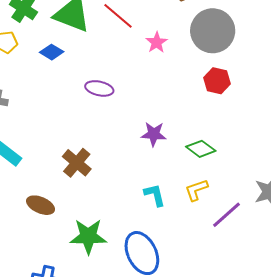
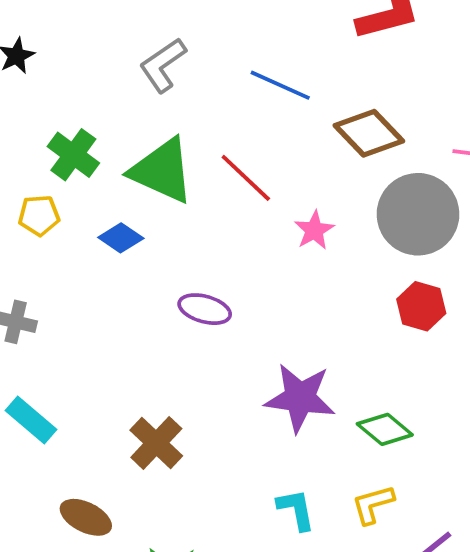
purple star: (154, 134) -> (300, 398), size x1.5

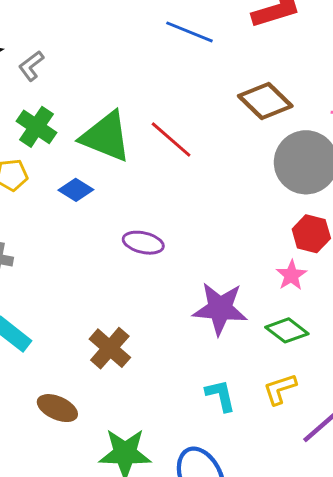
gray L-shape: (163, 65) -> (31, 66), moved, size x0.7
blue line: (280, 85) -> (189, 32), moved
pink star: (314, 230) -> (291, 275), moved

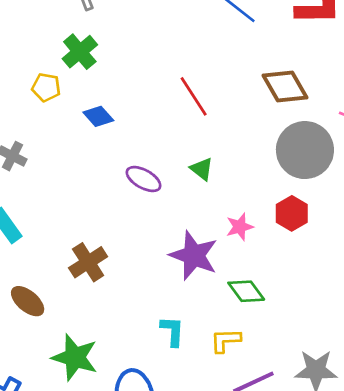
green triangle: (106, 137) -> (202, 169), moved, size x0.5
pink star: (291, 275) -> (240, 227), moved

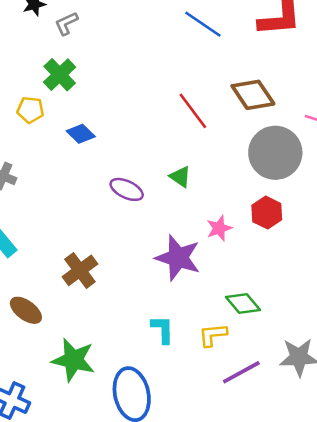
red line: (194, 96) -> (193, 111), moved
green diamond: (246, 291) -> (243, 303), moved

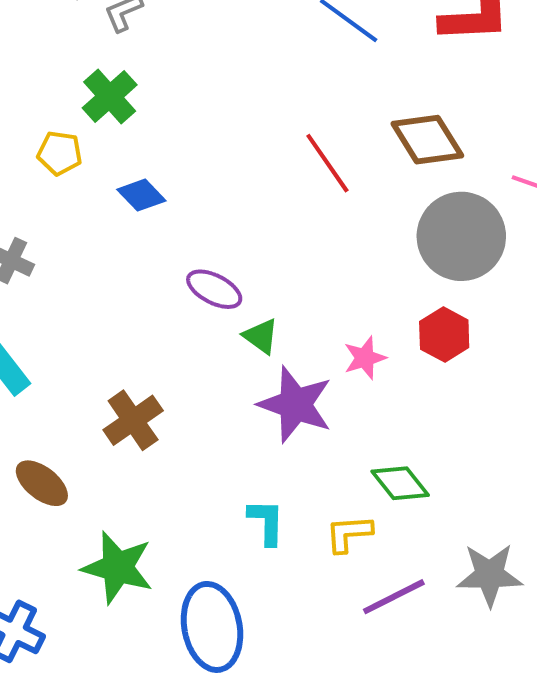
green triangle: (180, 177) -> (261, 336), moved

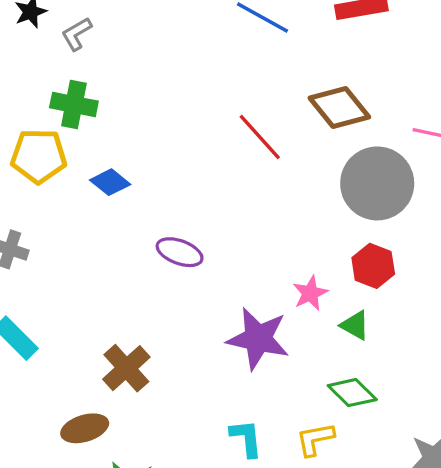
green cross: (110, 96) -> (74, 104), turned -30
yellow pentagon: (60, 153) -> (39, 156), size x1.5
green triangle: (261, 336) -> (355, 325), moved
brown ellipse: (42, 483) -> (85, 428), moved, turned -48

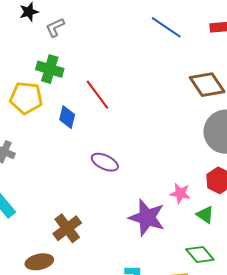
red line: (260, 137) -> (97, 95), moved
blue diamond: (110, 182) -> (67, 117), turned 60
pink star: (310, 293) -> (180, 193), turned 30

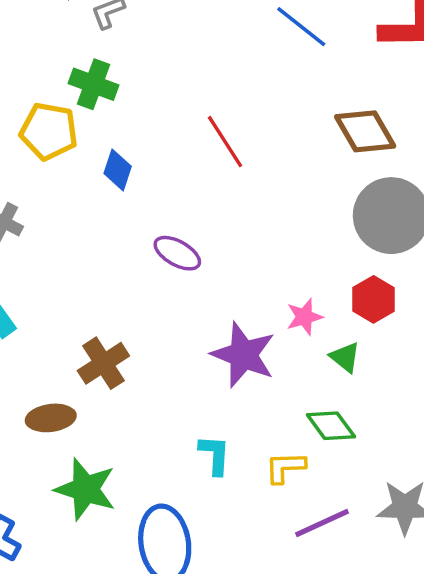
red line: (97, 95) -> (225, 142), moved
pink star: (180, 193) -> (304, 317), turned -30

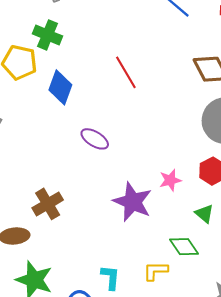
blue diamond: (118, 170) -> (60, 87), size x1.4
green triangle: (345, 357) -> (204, 214), moved
cyan L-shape: (215, 455) -> (111, 277), moved

